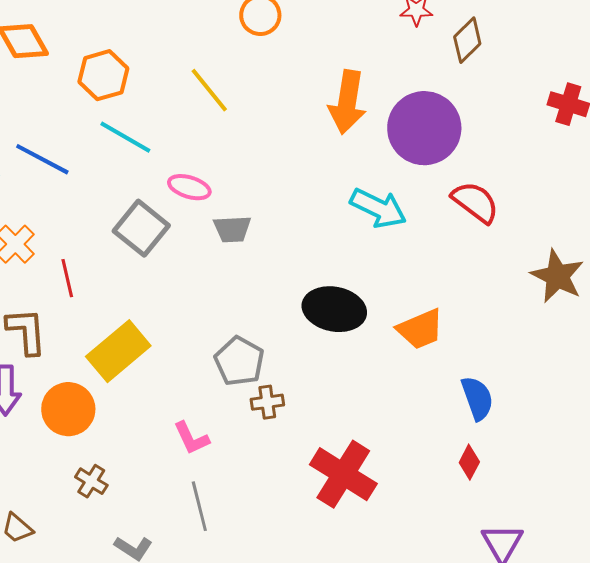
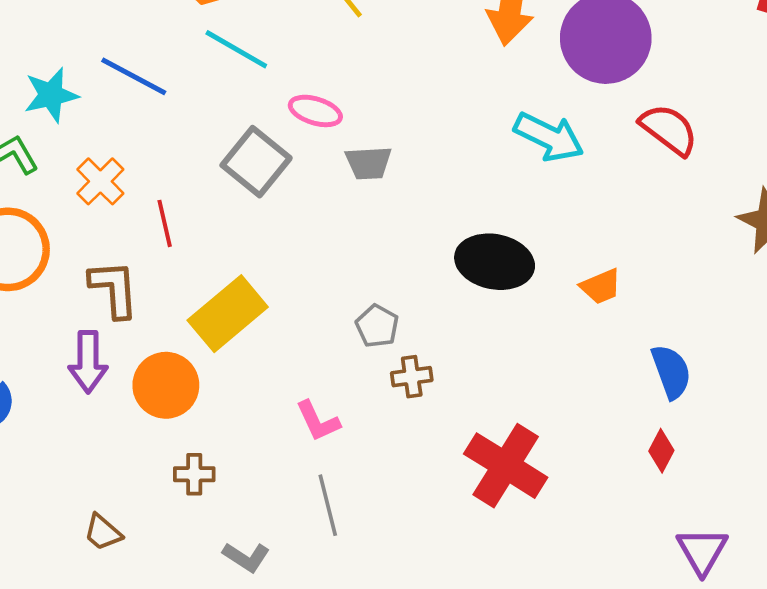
orange trapezoid: (420, 329) -> (601, 286), size x0.7
gray pentagon: (239, 361) -> (377, 326), size x0.7
brown cross: (91, 481) -> (194, 474), turned -32

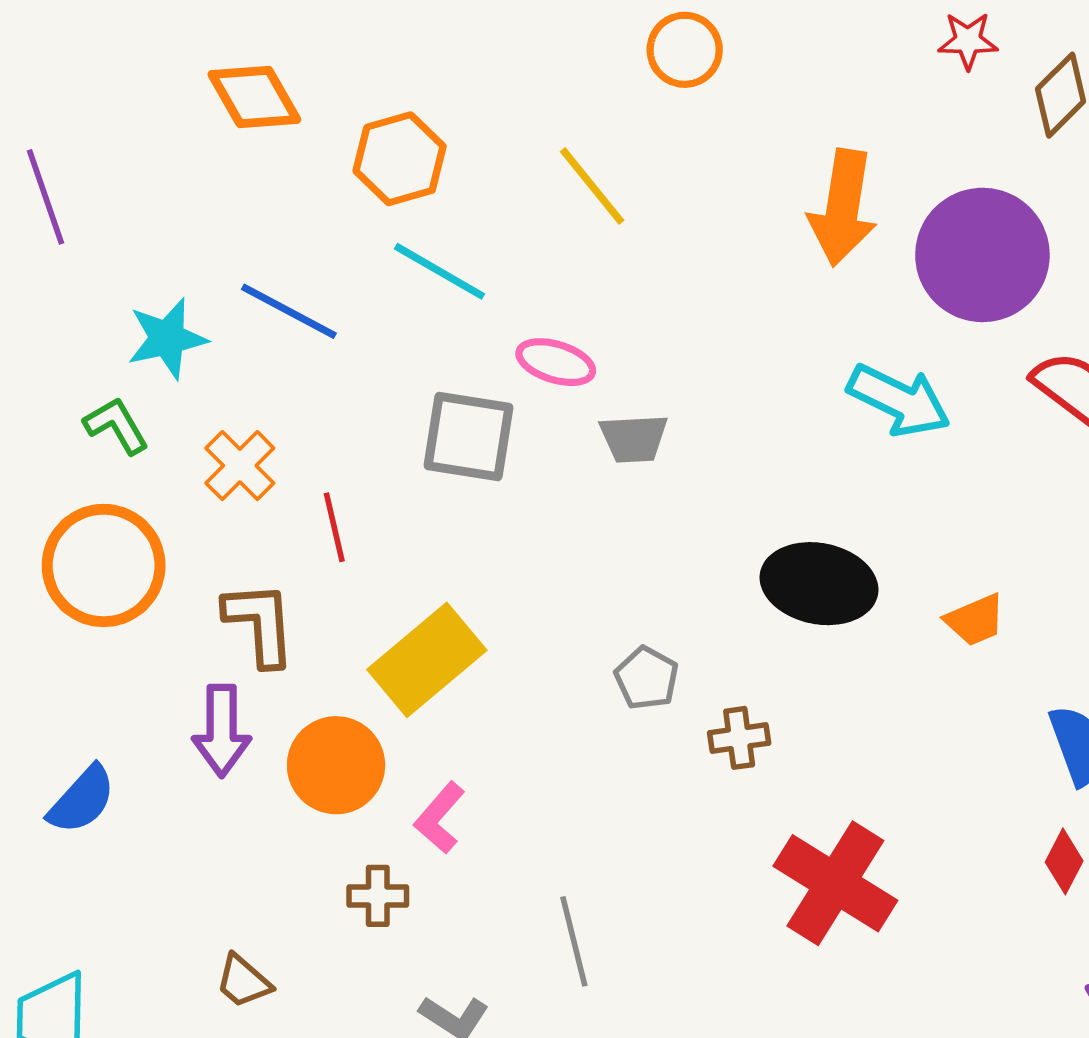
gray square: (256, 162) -> (469, 437), turned -30
brown cross: (412, 377) -> (739, 738), moved
pink L-shape: (318, 421) -> (440, 818), moved, turned 66

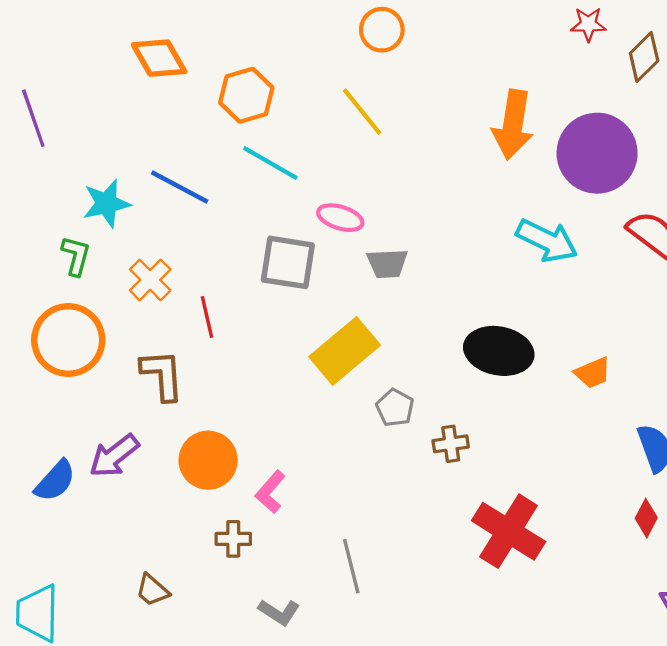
orange circle: (685, 50) -> (382, 30), moved
green L-shape: (116, 426) -> (76, 256), turned 45
yellow rectangle: (427, 660) -> (345, 351), moved
purple arrow: (222, 731) -> (114, 456), moved, turned 52

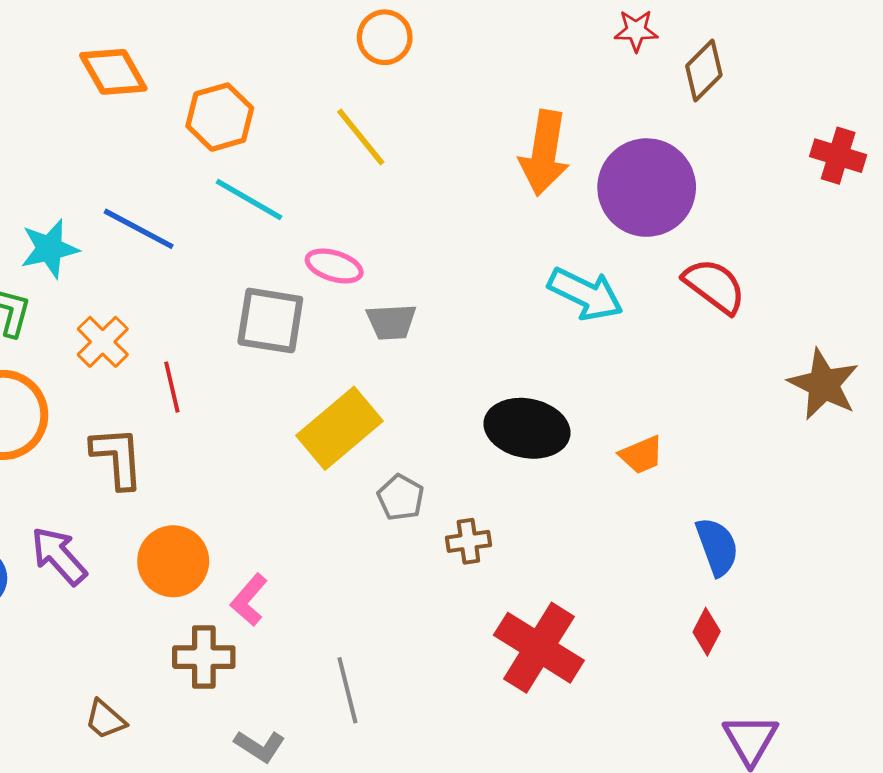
purple arrow: (114, 456) -> (59, 556), turned 86
brown cross: (233, 539) -> (204, 657), size x1.4

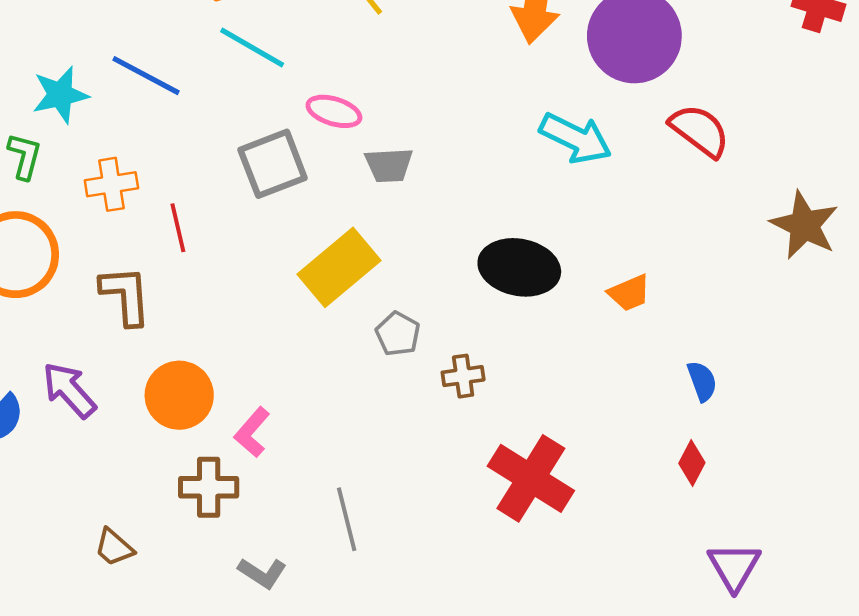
gray square: (270, 321) -> (273, 164), turned -30
orange cross: (103, 342) -> (111, 184), turned 36
blue semicircle: (717, 547) -> (702, 381), size x0.7

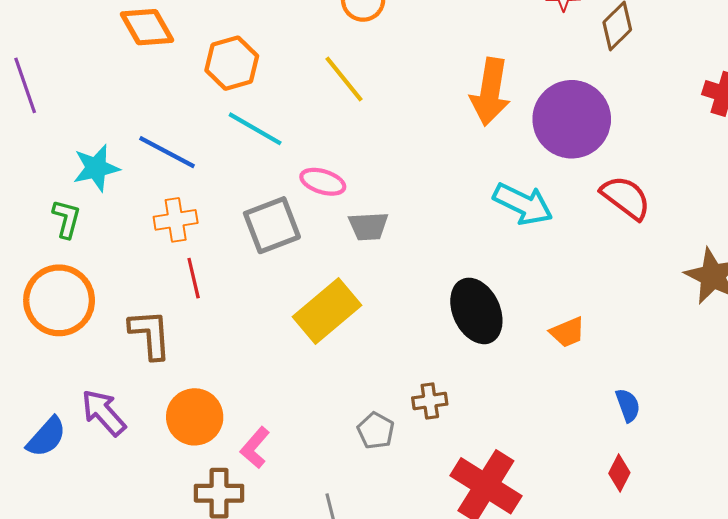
orange cross: (111, 184) -> (176, 220), moved
black ellipse: (519, 267) -> (476, 311), turned 54
gray pentagon: (398, 334) -> (376, 431), moved

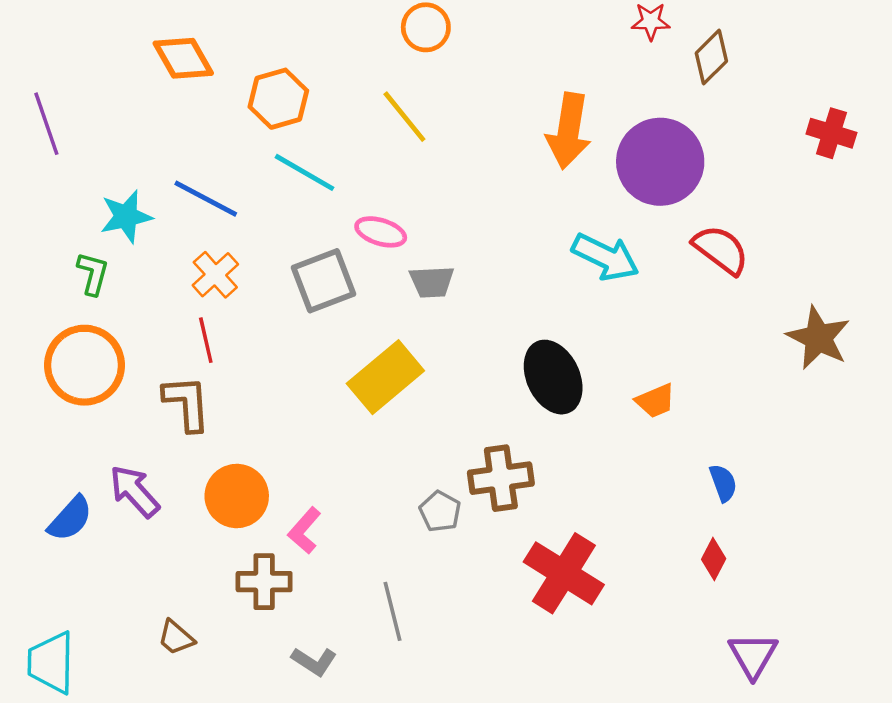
orange cross: (176, 220) -> (215, 275), turned -33
red line: (194, 278) -> (206, 340), moved
brown cross: (430, 401) -> (501, 478), size x1.6

